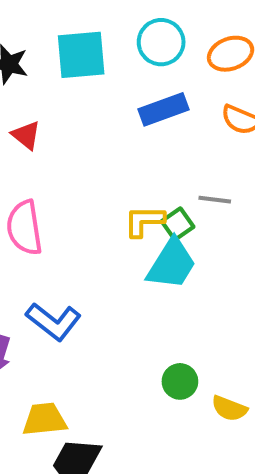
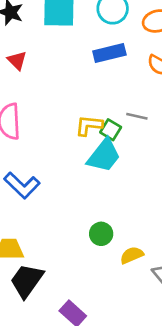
green square: (178, 224) -> (111, 130), turned -30
yellow semicircle: (229, 408) -> (132, 255), turned 130

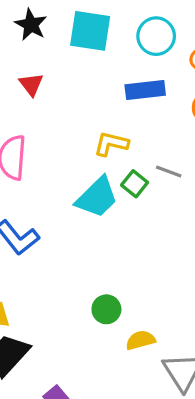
yellow L-shape: (89, 125) -> (111, 144), moved
cyan trapezoid: (104, 156) -> (97, 197), moved

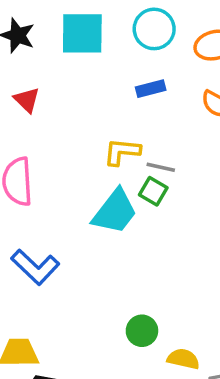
blue rectangle: (145, 90) -> (151, 89), size x0.7
gray line: (169, 172) -> (161, 167), moved
yellow semicircle: (140, 340) -> (183, 359), turned 36

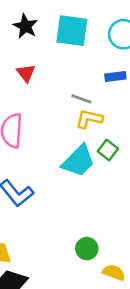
gray line: (161, 167) -> (81, 99), moved

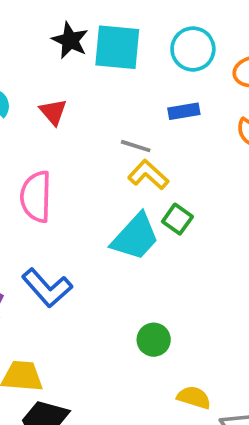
black star: (25, 26) -> (70, 40), moved
yellow L-shape: (89, 119) -> (148, 175), turned 32
green circle: (87, 249) -> (154, 340), moved

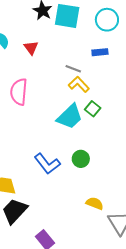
blue L-shape: (47, 288) -> (47, 164), moved
green circle: (154, 340) -> (81, 159), moved

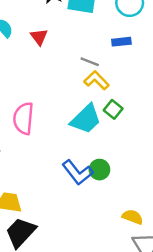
pink semicircle: (19, 92) -> (23, 118), moved
blue L-shape: (47, 164) -> (78, 172), moved
yellow semicircle: (95, 203) -> (133, 217), moved

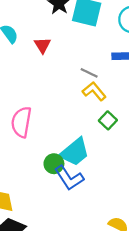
cyan trapezoid: (86, 119) -> (75, 152), moved
green circle: (99, 170) -> (54, 164), moved

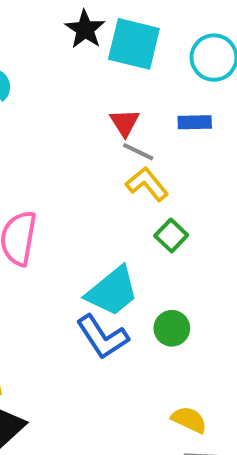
red triangle: (42, 45) -> (125, 123), moved
green circle: (54, 164) -> (172, 328), moved

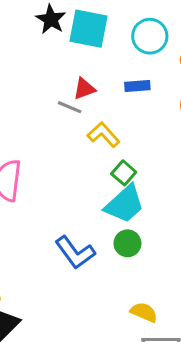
red triangle: (125, 123) -> (84, 89), turned 45
gray line: (138, 152) -> (70, 107), moved
cyan trapezoid: (112, 291) -> (125, 204), moved

